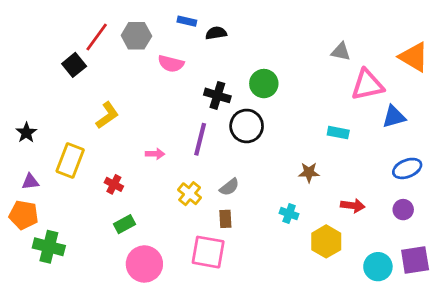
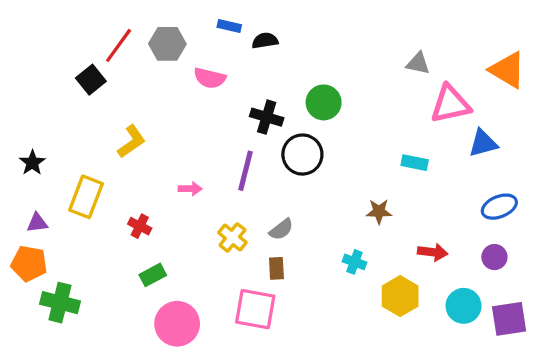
cyan circle: (378, 267) -> (464, 306), moved

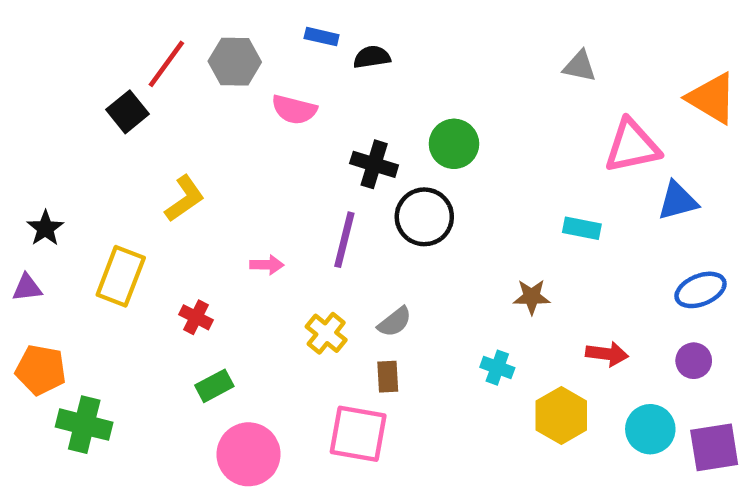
gray triangle: (418, 63) -> (580, 66), moved
purple triangle: (37, 223) -> (27, 288), moved

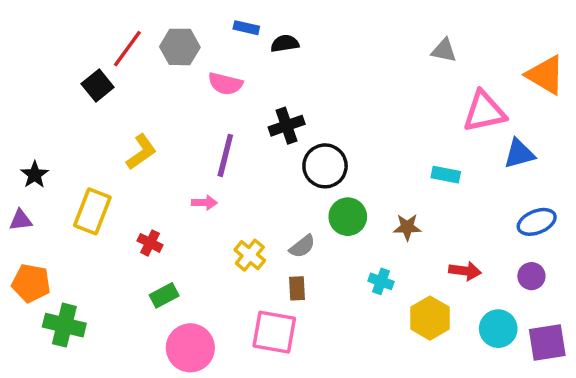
green circle: (454, 144) -> (348, 217), moved
black cross: (374, 164) -> (287, 126), turned -36
purple line: (344, 240) -> (225, 155), moved

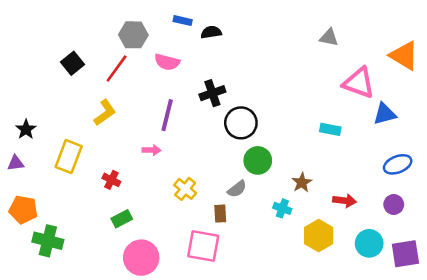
red line: (127, 49) -> (117, 69), moved
pink triangle: (484, 112) -> (359, 83), turned 32
brown star: (407, 227) -> (302, 182), moved, turned -30
gray semicircle: (302, 246) -> (237, 189), moved

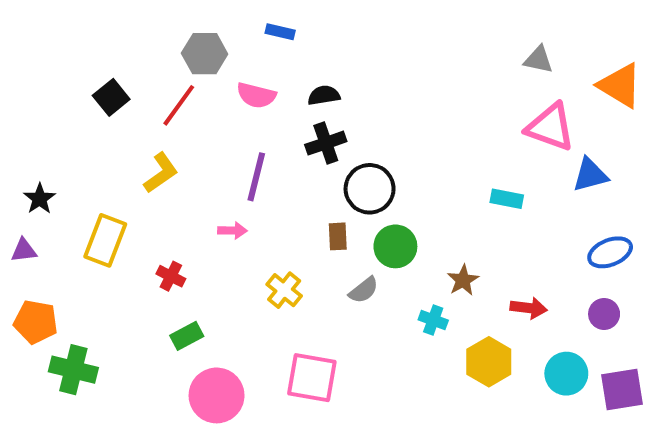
black semicircle: (211, 32) -> (324, 95), moved
gray triangle: (329, 37) -> (538, 60), moved
brown rectangle: (220, 214) -> (338, 236), moved

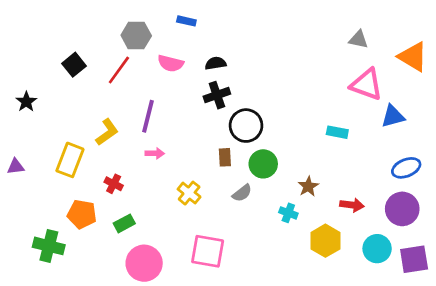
yellow L-shape: (161, 173) -> (107, 132), moved
purple line: (256, 177) -> (148, 116), moved
black star: (40, 199) -> (26, 102), moved
purple circle: (604, 314) -> (402, 209), size x1.6
orange pentagon: (36, 322) -> (82, 214), moved

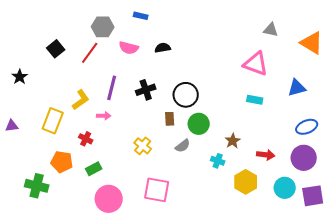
pink triangle: (366, 84) -> (256, 64), moved
black cross: (217, 95) -> (146, 90), moved
pink arrow: (155, 153) -> (104, 116), moved

